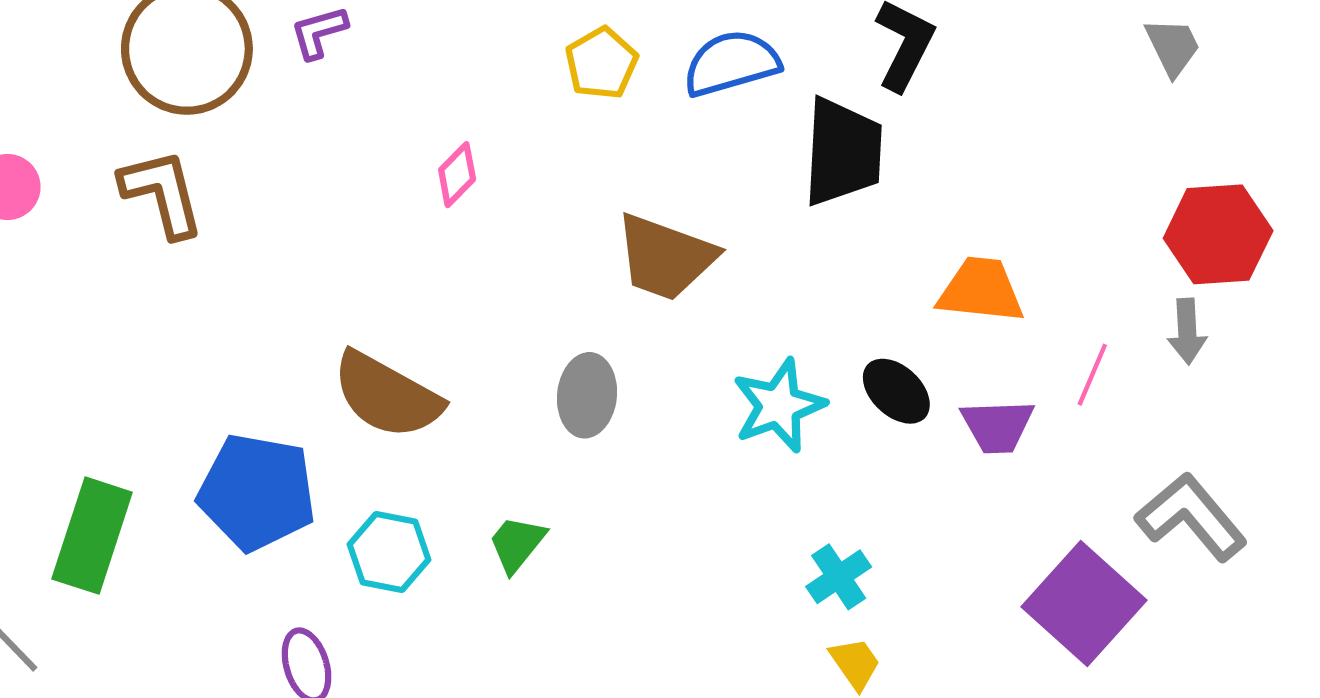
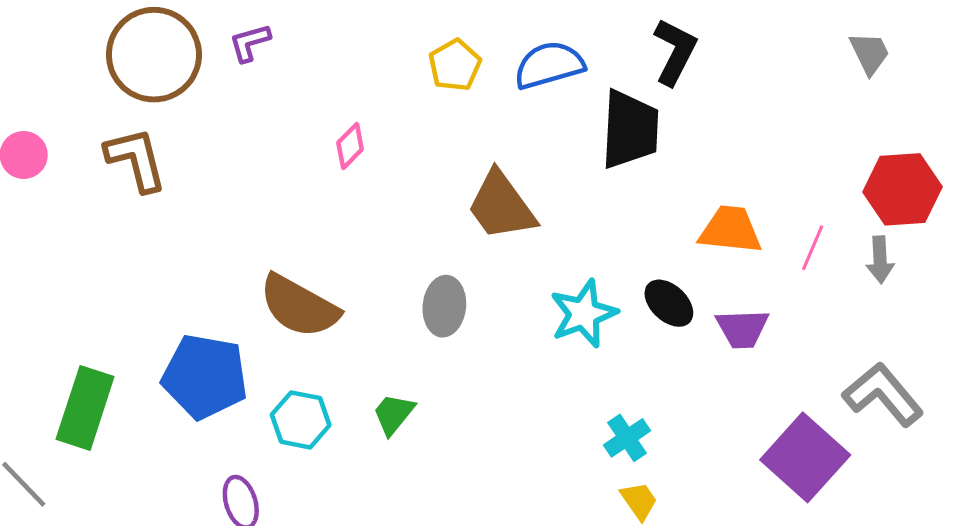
brown trapezoid: (665, 257) -> (501, 206), turned 34
pink line: (1092, 375) -> (813, 248), moved

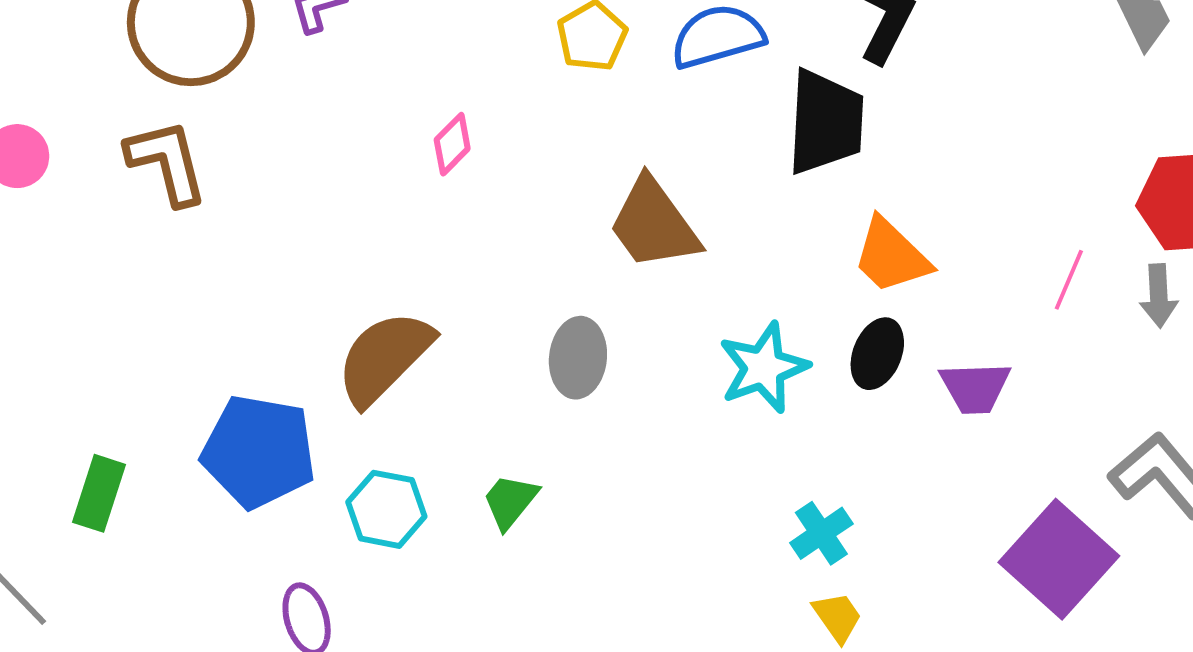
orange trapezoid: (730, 230) -> (891, 256), moved, turned -142
black ellipse: (669, 303) -> (877, 354), turned 69
brown semicircle: (299, 306) -> (384, 358), turned 106
green rectangle: (85, 408) -> (99, 493), size x0.7

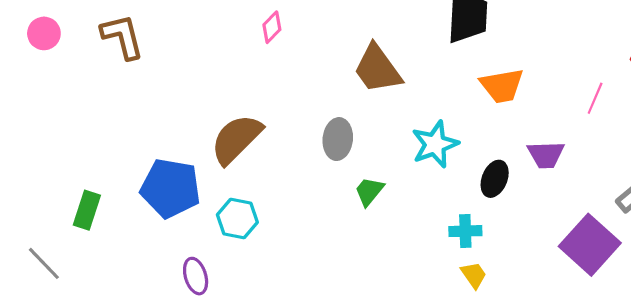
orange trapezoid: (891, 256) -> (502, 86), turned -54
black ellipse: (877, 354) -> (495, 179), moved
green trapezoid: (510, 501) -> (369, 191), moved
cyan cross: (821, 533) -> (465, 231), turned 32

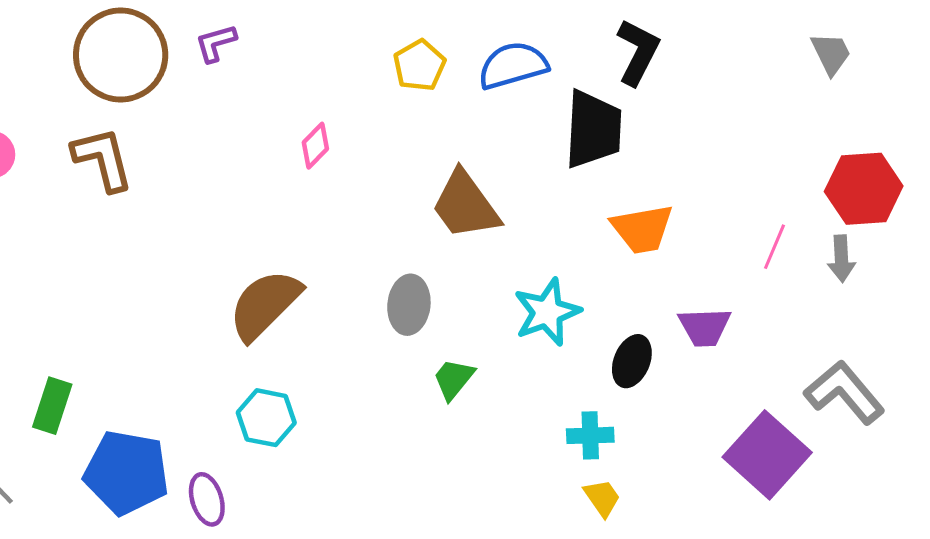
blue pentagon: (170, 188) -> (127, 473), moved

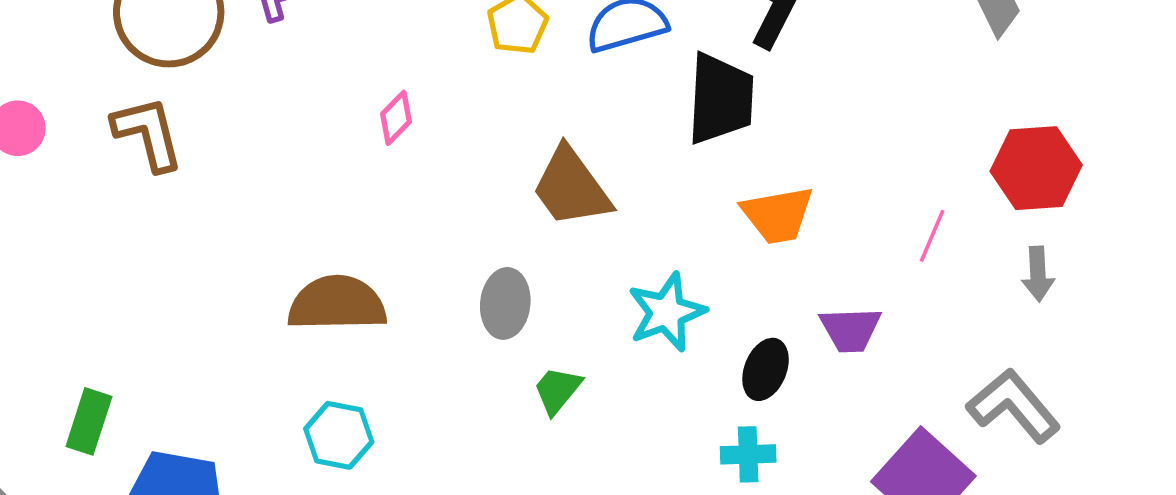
gray arrow: (841, 259) -> (1038, 274), moved
brown semicircle: (265, 305) -> (337, 303), turned 44
cyan cross: (590, 435) -> (748, 454), moved

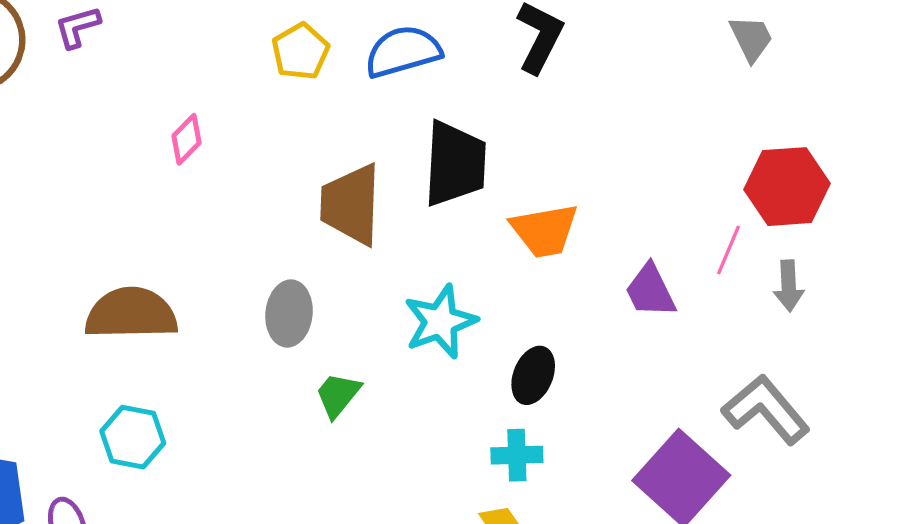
black trapezoid: (720, 99) -> (455, 164), moved
brown trapezoid: (571, 187) -> (351, 204), turned 38
pink line: (932, 236) -> (728, 250), moved
purple trapezoid: (851, 329) -> (650, 291), moved, turned 66

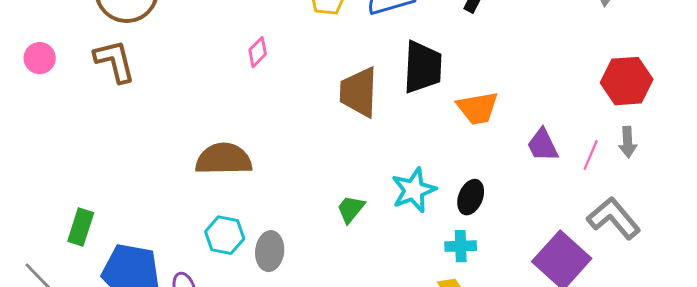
pink line: (728, 250) -> (591, 155), moved
gray ellipse: (289, 313) -> (270, 251), moved
cyan star: (440, 322) -> (414, 190), moved

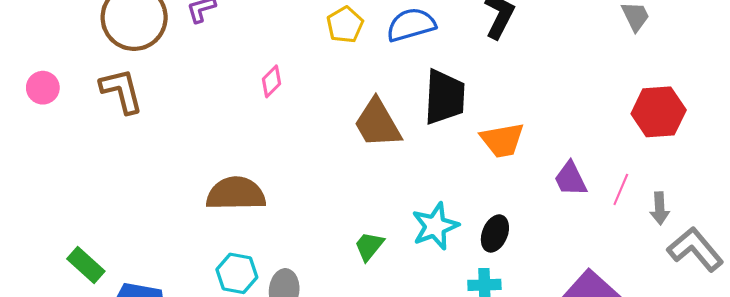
brown trapezoid: (359, 92) -> (377, 123), turned -32
gray arrow: (628, 142) -> (660, 208), moved
gray L-shape: (614, 218) -> (695, 249), moved
green rectangle: (81, 227) -> (86, 265), turned -66

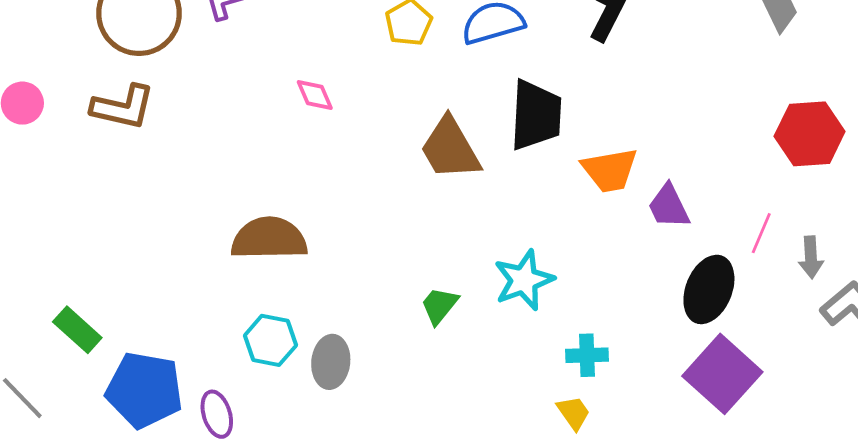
pink diamond: (272, 81) -> (315, 95), turned -68
brown L-shape: (121, 91) -> (123, 107), turned 117
purple trapezoid: (570, 179) -> (669, 206), moved
black ellipse: (495, 233) -> (709, 289), moved, size x1.4

